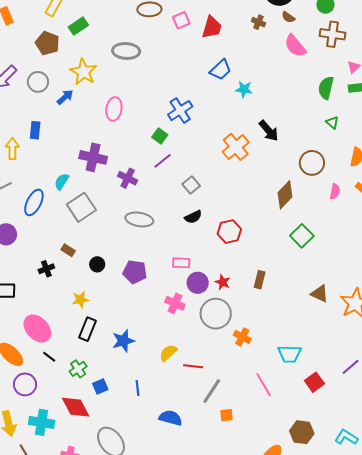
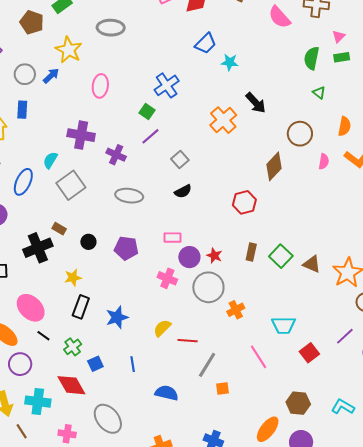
gray circle: (38, 82) -> (25, 74), moved
red hexagon: (229, 232) -> (244, 202), moved
green square: (302, 236) -> (281, 256), moved
black cross: (46, 269) -> (38, 248), size x1.8
orange cross: (242, 337) -> (236, 310), turned 36

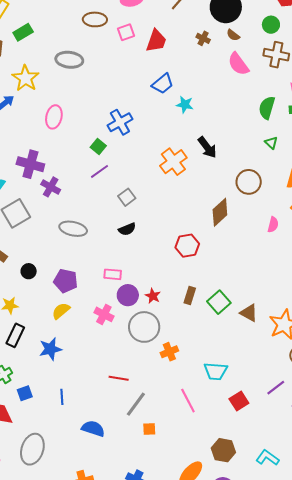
purple cross: (116, 155) -> (51, 187), moved
pink semicircle: (324, 161) -> (273, 225), moved
yellow semicircle: (162, 328) -> (61, 311), moved
gray ellipse: (108, 419) -> (32, 449), turned 52

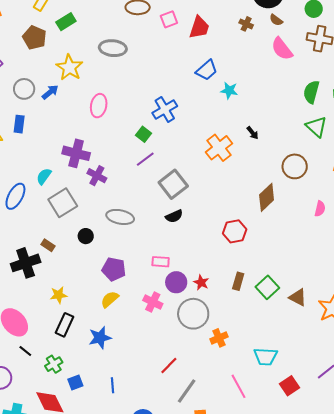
green triangle: (271, 143) -> (316, 127), size x1.6
black arrow: (207, 147) -> (253, 133), size x0.6
gray square: (127, 197) -> (173, 184), size x1.6
black circle: (29, 271) -> (86, 236), moved
red line: (119, 378) -> (169, 366), turned -54

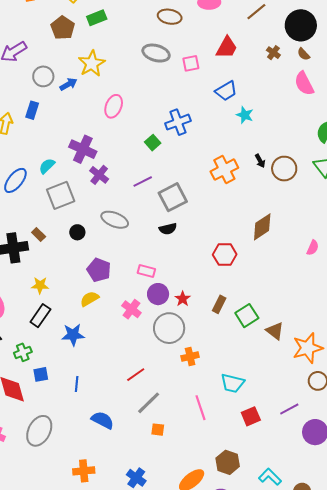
pink square: (169, 19) -> (191, 63), moved
gray ellipse: (113, 48) -> (156, 53), moved
purple line: (145, 159) -> (143, 181), moved
brown circle: (295, 166) -> (284, 169), moved

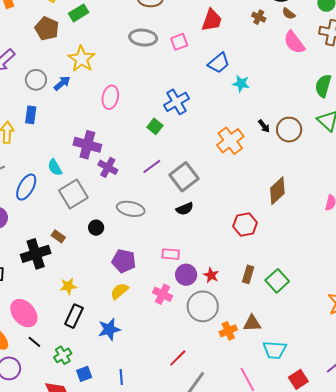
cyan semicircle: (47, 166) -> (55, 167), turned -66
brown triangle: (275, 331) -> (252, 323), moved, turned -30

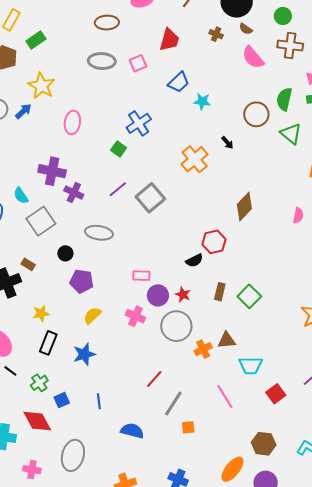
brown circle: (289, 130) -> (256, 114), moved
black semicircle: (185, 209) -> (194, 261), moved
purple pentagon: (124, 261) -> (82, 281), moved

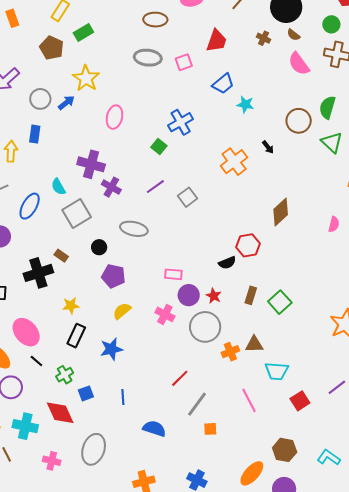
gray square: (150, 198) -> (187, 197), size x0.7

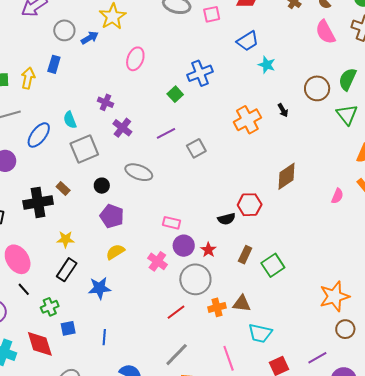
purple cross: (91, 164) -> (106, 102), size x0.6
red line: (180, 378) -> (176, 312), moved

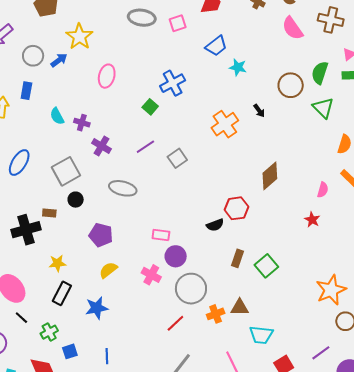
cyan semicircle: (70, 120) -> (57, 116), moved
black circle: (102, 186) -> (76, 200), moved
brown rectangle: (63, 189) -> (49, 213), turned -32
red star: (208, 250) -> (312, 220), moved

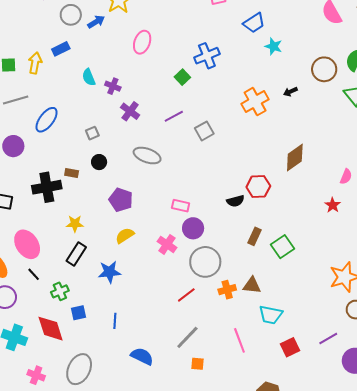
blue rectangle: (26, 91) -> (61, 49), turned 48
black arrow: (259, 111) -> (290, 92), turned 96
gray square: (66, 171) -> (92, 133), size x0.5

